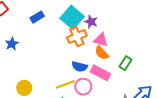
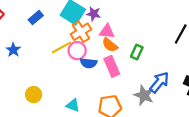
pink rectangle: (100, 73) -> (112, 66), turned 48
yellow line: (65, 84) -> (62, 47), moved
pink circle: (83, 87) -> (77, 51), moved

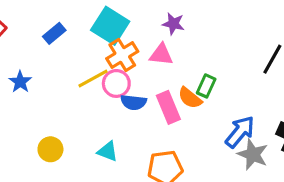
purple star: (94, 14) -> (173, 24), moved
orange semicircle: (110, 45) -> (190, 98), moved
gray star: (144, 95) -> (253, 154), moved
cyan triangle: (73, 105) -> (108, 151), moved

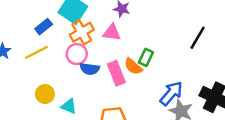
blue rectangle: (54, 33) -> (44, 27), moved
yellow line: (93, 78) -> (36, 52), moved
yellow circle: (50, 149) -> (45, 94), moved

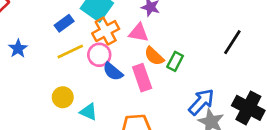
yellow line: (36, 52) -> (70, 52), moved
orange semicircle: (133, 66) -> (154, 56), moved
blue semicircle: (90, 69) -> (113, 72), turned 30

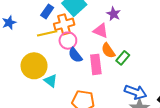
blue rectangle: (64, 23) -> (47, 11), turned -32
orange cross: (106, 31) -> (64, 24), moved
yellow circle: (63, 97) -> (34, 66), size x1.6
blue arrow: (201, 102) -> (136, 92), turned 55

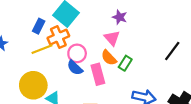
purple star: (114, 14) -> (120, 17), moved
pink triangle: (101, 31) -> (112, 38), moved, turned 35
pink circle: (68, 41) -> (77, 53), moved

